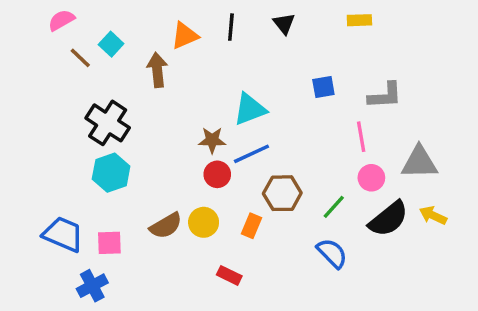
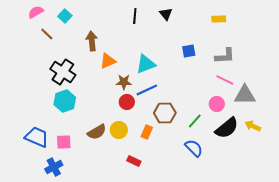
yellow rectangle: (359, 20) -> (219, 19), moved
orange triangle: (185, 36) -> (108, 61), moved
cyan square: (111, 44) -> (65, 16), moved
pink line: (361, 137) -> (225, 80), moved, turned -54

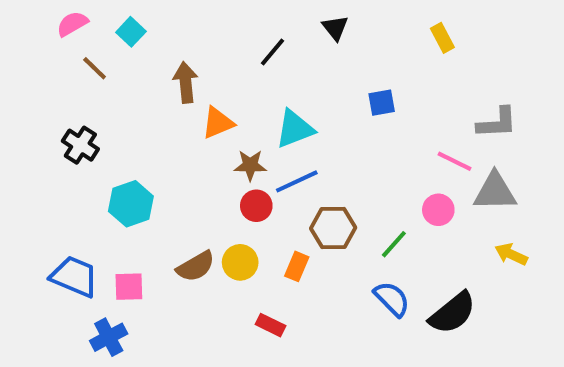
black line: (135, 16) -> (272, 52), moved, turned 35
yellow rectangle: (219, 19) -> (442, 38), turned 64
gray L-shape: (225, 56) -> (497, 123), moved
black cross: (63, 72) -> (80, 145), moved, size x0.7
black semicircle: (227, 128) -> (452, 313), moved

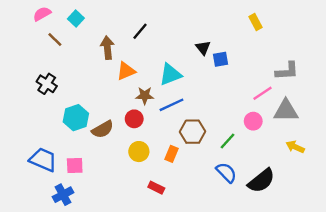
black triangle: (335, 28) -> (203, 48), moved
black line: (272, 52) -> (140, 31), moved
pink line: (455, 161) -> (263, 93), turned -60
red circle: (256, 206) -> (134, 119), moved
brown semicircle: (196, 266) -> (103, 129), moved

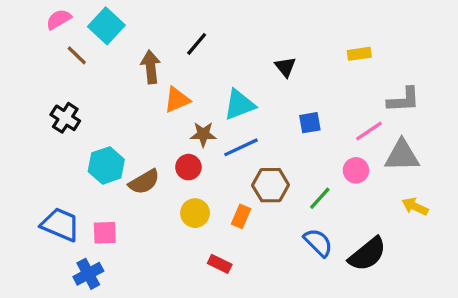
cyan square: (76, 18) -> (106, 26), size x1.5
yellow rectangle: (256, 22) -> (359, 54), moved, turned -70
blue square: (221, 59) -> (310, 123), moved

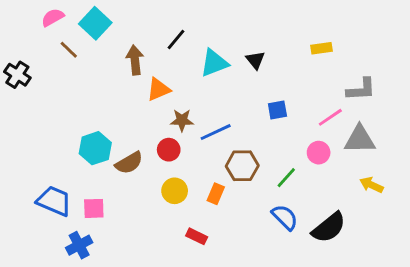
cyan triangle: (239, 105) -> (214, 63), moved
black cross: (65, 118) -> (17, 75), moved

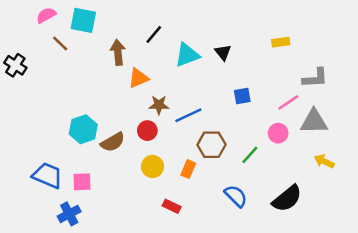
cyan square: (95, 23) -> (83, 20), turned -32
blue semicircle: (285, 217) -> (236, 196), moved

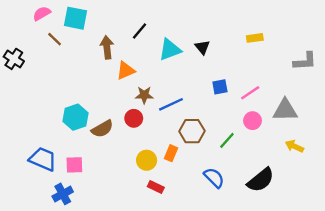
gray L-shape: (315, 78) -> (305, 61), moved
pink line: (288, 102) -> (250, 93), moved
yellow circle: (152, 166) -> (147, 160), moved

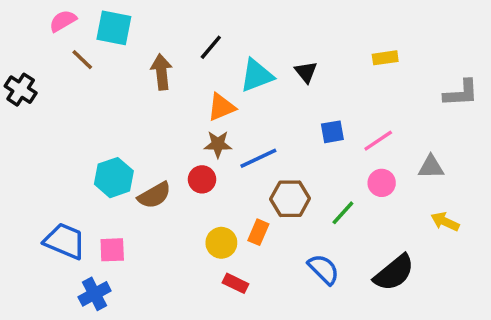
orange triangle: (126, 71) -> (221, 107), moved
gray triangle: (285, 110) -> (431, 167), size x0.7

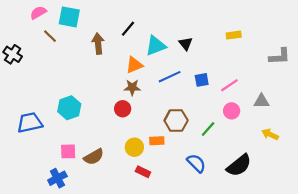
blue line: (258, 158) -> (170, 77), moved
brown semicircle: (154, 195) -> (94, 157), moved
orange rectangle: (258, 232) -> (157, 141), turned 64
blue trapezoid: (65, 241) -> (30, 123), moved, turned -35

